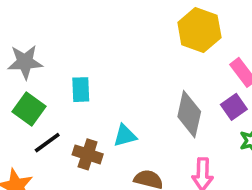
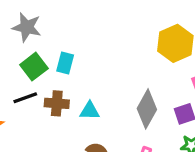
green square: (29, 109) -> (34, 67), moved
brown cross: (88, 154) -> (57, 103), moved, turned -30

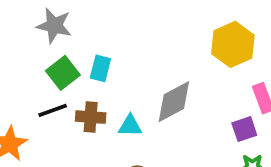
gray diamond: (147, 109) -> (174, 102), moved, turned 33

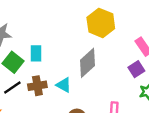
yellow hexagon: (233, 44) -> (101, 23), moved
cyan triangle: (130, 126) -> (64, 85), turned 42

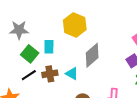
yellow hexagon: (101, 23) -> (75, 25), moved

